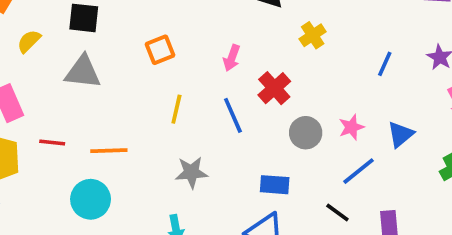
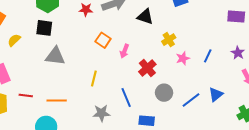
orange square: (160, 50) -> (103, 40), moved, turned -35
gray triangle: (83, 72) -> (55, 56), moved
blue line: (233, 115) -> (126, 97), moved
pink star: (351, 127) -> (183, 58), moved
blue line: (358, 171) -> (191, 100), moved

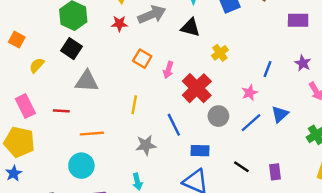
black square: (44, 28) -> (71, 49), turned 30
pink star: (183, 58) -> (250, 93), moved
red cross: (147, 68) -> (197, 88), size x1.4
red line: (26, 96) -> (61, 111), moved

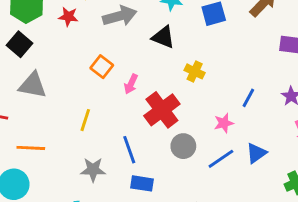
red star: (119, 24) -> (68, 17), moved
yellow cross: (220, 53) -> (195, 71), turned -35
blue rectangle: (200, 151) -> (142, 183), moved

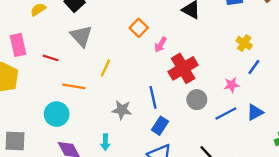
yellow cross: (195, 71) -> (244, 43), moved
gray triangle: (33, 85) -> (81, 36), turned 30
yellow line: (85, 120) -> (105, 68), moved
blue rectangle: (142, 183) -> (160, 126), turned -72

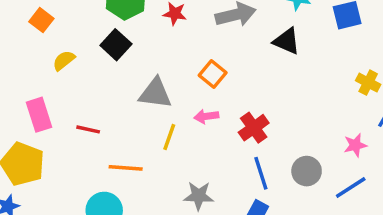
gray triangle: (81, 36) -> (155, 93), moved, turned -35
pink arrow: (161, 45) -> (206, 116), moved, turned 56
red cross: (183, 68) -> (254, 128), moved, size x0.7
blue line: (153, 97) -> (261, 173), moved

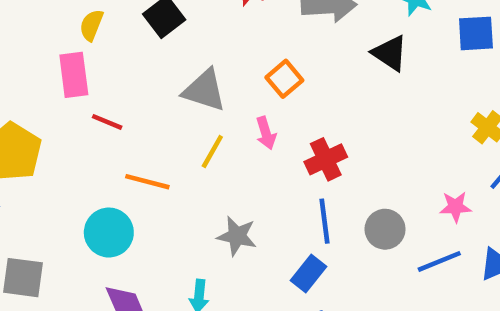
yellow semicircle: (64, 60) -> (91, 25), turned -40
pink rectangle: (39, 115) -> (74, 75), moved
pink arrow: (206, 116) -> (266, 133), turned -110

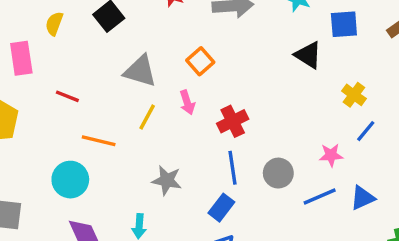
black triangle: (390, 53) -> (308, 55), moved
pink rectangle: (74, 75) -> (21, 58), moved

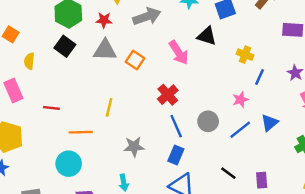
gray triangle: (140, 71) -> (105, 50), moved
pink arrow: (187, 102) -> (179, 53), moved, size x1.5

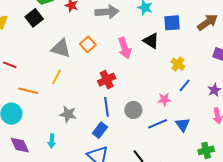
gray triangle: (105, 50) -> (61, 48), moved
blue triangle: (270, 123) -> (183, 125), turned -42

